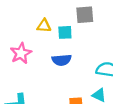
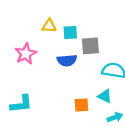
gray square: (85, 15) -> (90, 46), moved

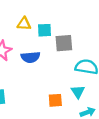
blue semicircle: (67, 60) -> (30, 57), moved
cyan triangle: (105, 96) -> (78, 92), turned 32

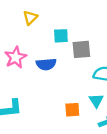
yellow triangle: (24, 24) -> (30, 18), moved, turned -48

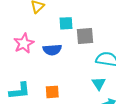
orange square: (72, 110) -> (52, 92), moved

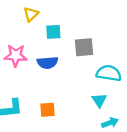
cyan square: (66, 23) -> (53, 32), moved
pink star: (24, 43) -> (16, 55), turned 30

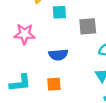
blue semicircle: (47, 63) -> (58, 55), moved

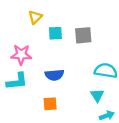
gray square: (88, 26) -> (83, 35), moved
cyan L-shape: (20, 83) -> (17, 81), moved

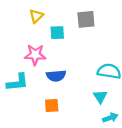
gray square: (83, 35) -> (86, 19), moved
pink star: (21, 55) -> (35, 55), moved

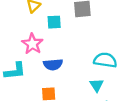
pink star: (35, 55) -> (32, 44), turned 30

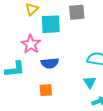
cyan square: (54, 22) -> (51, 24), size x1.5

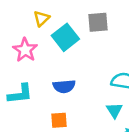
cyan square: (51, 24) -> (65, 37), turned -35
pink star: (31, 44) -> (25, 50), moved

